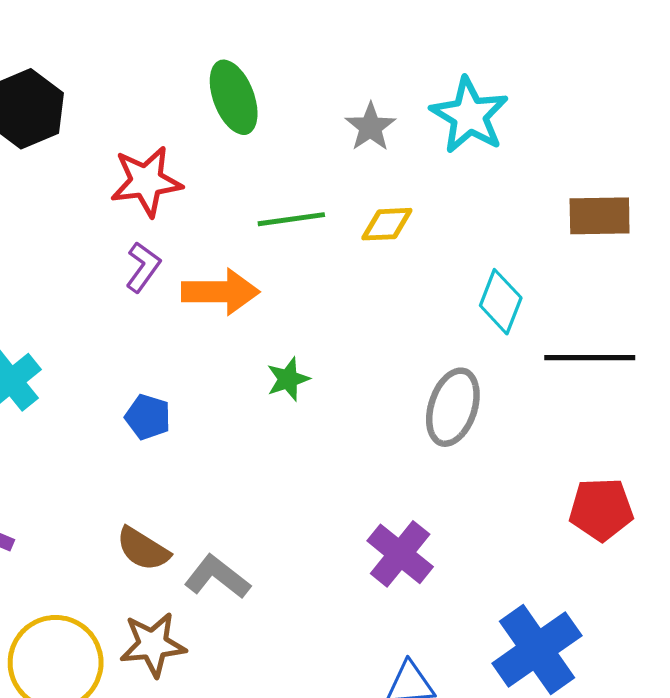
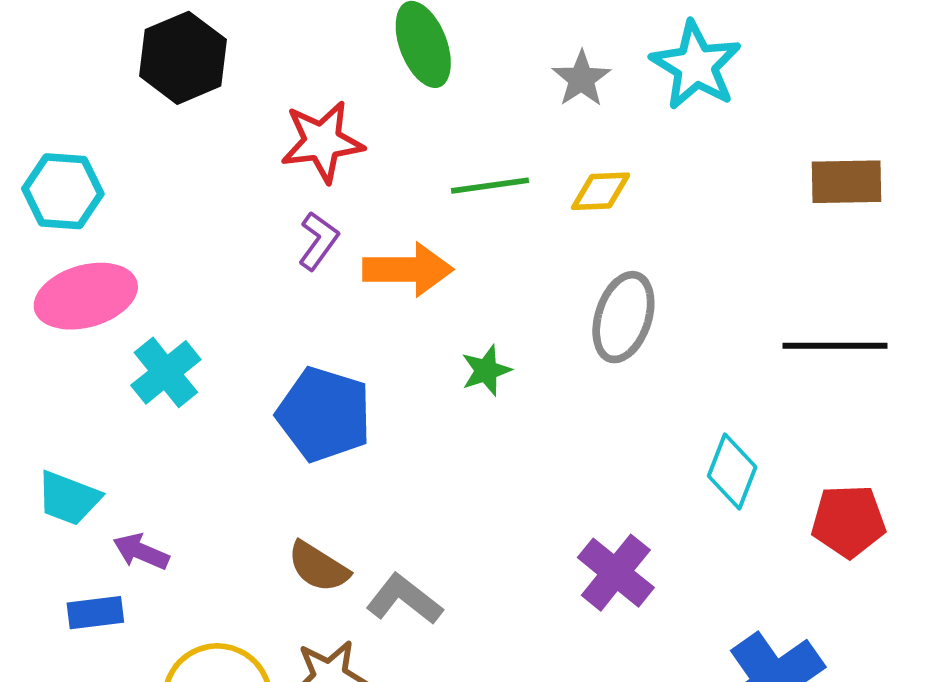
cyan diamond: (501, 302) -> (732, 472), moved
gray ellipse: (453, 407) -> (623, 317), moved
blue pentagon: (148, 417) -> (324, 414), size x1.8

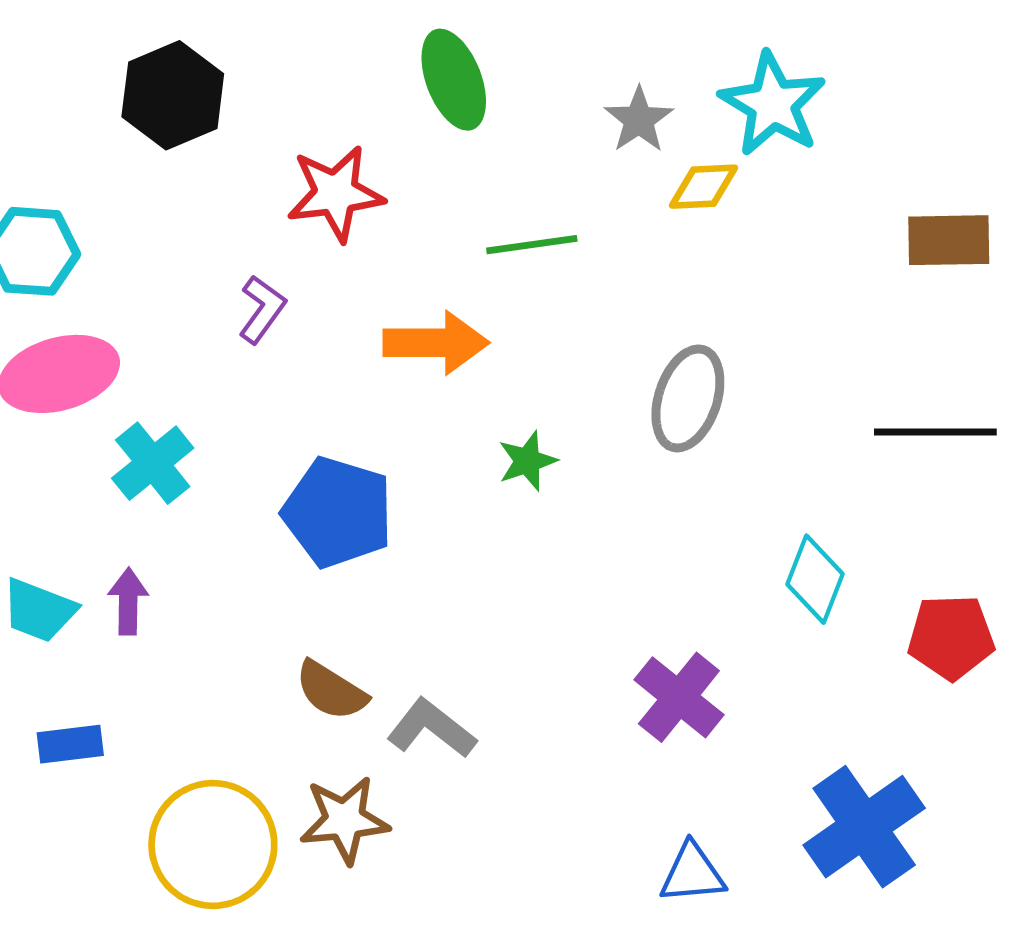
yellow diamond: (601, 191) -> (704, 187), moved
purple L-shape: (318, 241) -> (262, 309), moved
purple arrow: (141, 552) -> (128, 601), moved, turned 68

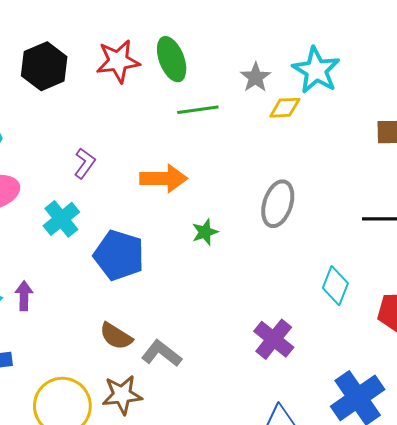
red star: (336, 193) -> (118, 61), moved
green line: (532, 245) -> (198, 110), moved
cyan cross: (153, 463) -> (61, 219), moved

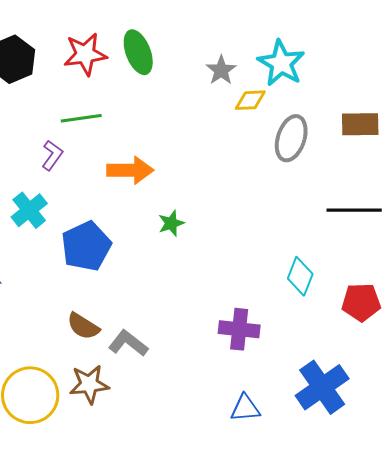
green line: (198, 110) -> (81, 118), moved
gray ellipse: (278, 204) -> (291, 138), moved
blue pentagon: (119, 255) -> (86, 246), turned 30
purple cross: (274, 339) -> (239, 329), turned -33

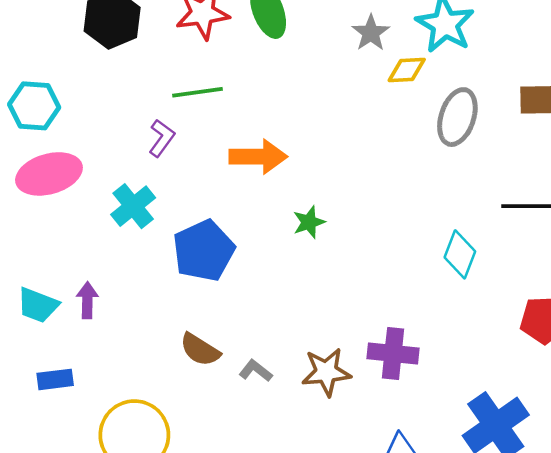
cyan diamond: (300, 276) -> (460, 254), moved
gray L-shape: (128, 343) -> (256, 371), size x0.7
brown star: (89, 384) -> (326, 372), moved

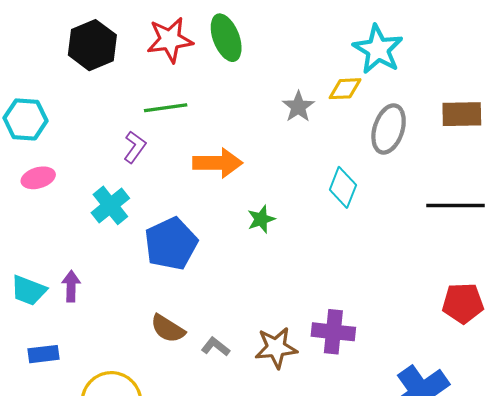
gray star: (371, 33) -> (298, 107), moved
pink ellipse: (49, 174) -> (38, 178), size x0.6
cyan diamond: (460, 254) -> (343, 187), moved

